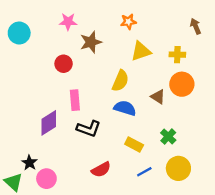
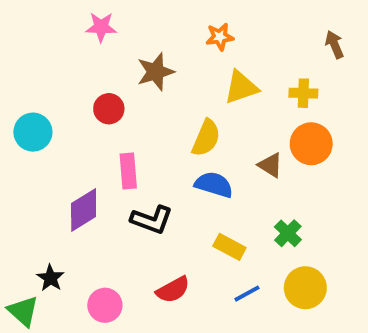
pink star: (68, 22) -> (101, 27), moved
cyan circle: (19, 33) -> (33, 132), moved
pink circle: (46, 179) -> (105, 305), moved

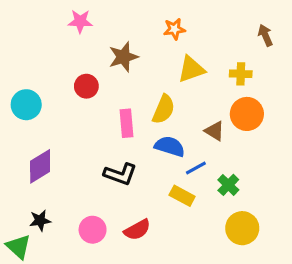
pink rectangle: (128, 171) -> (126, 123), moved
purple diamond: (84, 210) -> (40, 166), moved
black star: (50, 278) -> (40, 220), turned 30
blue line: (247, 294) -> (196, 168), moved
pink circle: (105, 305) -> (93, 230), moved

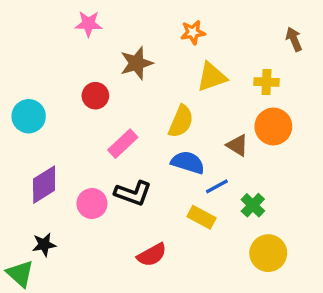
pink rectangle: (126, 123) -> (123, 144), moved, turned 52
pink circle: (93, 230) -> (92, 204), moved

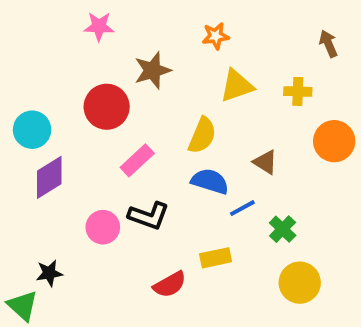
red circle: (95, 96) -> (107, 107), size x1.5
orange circle: (273, 126) -> (334, 141), moved
purple diamond: (44, 185) -> (49, 177), moved
yellow rectangle: (201, 217) -> (216, 258), moved, turned -40

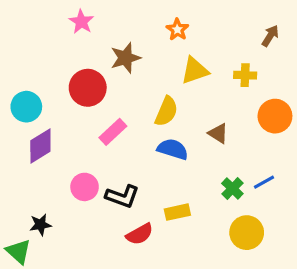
pink star: (99, 26) -> (81, 22), turned 30
orange star: (216, 36) -> (177, 30), turned -30
brown arrow: (328, 44) -> (270, 36), turned 55
blue line: (242, 208) -> (264, 182), moved
black L-shape: (149, 216) -> (122, 196), moved

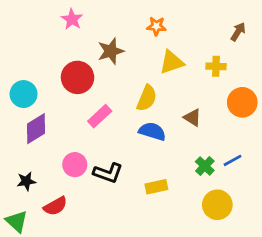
orange star: (177, 30) -> (156, 26), turned -30
black star: (40, 225) -> (26, 181), moved
red semicircle: (140, 234) -> (55, 206), moved

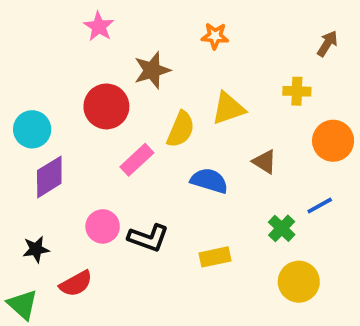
yellow triangle: (172, 62) -> (228, 108), moved
yellow semicircle: (147, 98) -> (181, 129), moved
blue line: (233, 160) -> (320, 205), moved

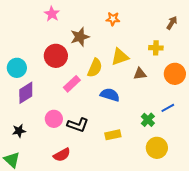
brown triangle: (264, 162) -> (140, 74), moved, turned -40
red semicircle: (76, 284) -> (62, 155), moved

